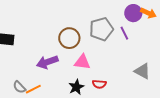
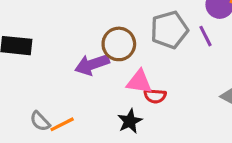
purple arrow: (47, 62) -> (92, 64), moved
red semicircle: (99, 84) -> (155, 96), moved

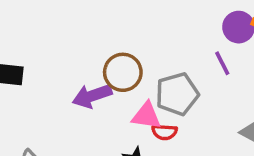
gray pentagon: (169, 30) -> (177, 94), moved

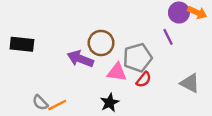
purple arrow: (92, 96) -> (80, 59), turned 40
red semicircle: (164, 132) -> (144, 79), moved, turned -56

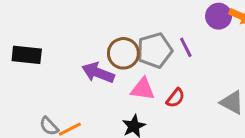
purple line: (168, 37) -> (186, 47), moved
gray pentagon: (138, 58) -> (155, 50), moved

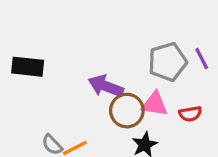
brown circle: (123, 53) -> (127, 111), moved
red semicircle: (175, 98) -> (190, 114), turned 42

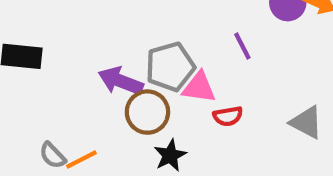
gray pentagon: (168, 62) -> (170, 67), moved
pink triangle: (155, 104) -> (199, 87), moved

